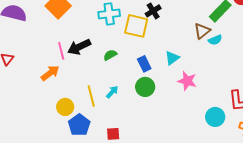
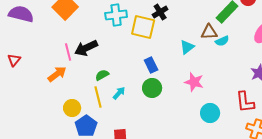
brown triangle: (202, 31) -> (209, 32), turned 36
green semicircle: (110, 55) -> (102, 75), moved
cyan triangle: (172, 58) -> (187, 47), moved
cyan circle: (215, 117) -> (210, 113), moved

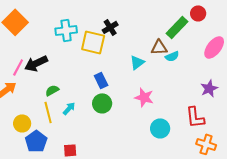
pink line: (68, 52) -> (18, 67), turned 42

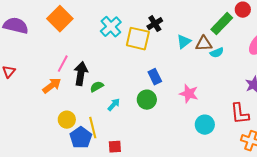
cyan cross: (66, 30) -> (111, 27), turned -35
cyan triangle: (137, 62) -> (184, 42), moved
black arrow: (36, 63) -> (81, 74), moved, turned 125
blue rectangle: (101, 80) -> (155, 77), moved
yellow line: (48, 112) -> (93, 128), moved

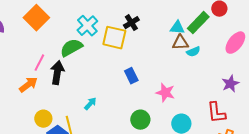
cyan triangle: (184, 42) -> (177, 28), moved, turned 42
green semicircle: (97, 87) -> (71, 48), moved, size x1.6
green circle: (147, 100) -> (140, 120), moved

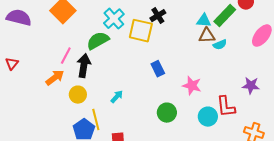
purple star: (230, 84) -> (251, 86), moved, turned 30
red L-shape: (216, 113) -> (226, 107), moved
yellow circle: (43, 119) -> (78, 95), moved

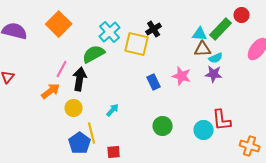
pink star: (192, 86) -> (182, 76), moved
purple star: (251, 86) -> (214, 74), moved

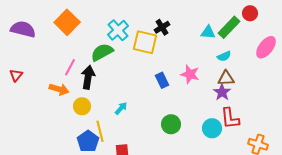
brown triangle: (203, 49) -> (226, 78), moved
purple star: (214, 74) -> (222, 92), moved, turned 30
orange arrow: (51, 91) -> (59, 89), turned 54

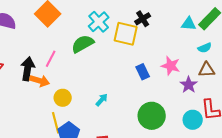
black arrow: (88, 77) -> (28, 69), moved
purple star: (222, 92) -> (189, 85), moved
green circle: (171, 124) -> (152, 116), size x1.4
yellow line: (100, 131) -> (56, 123), moved

